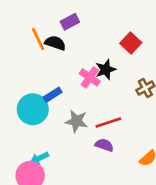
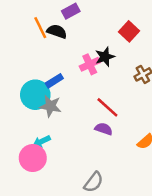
pink cross: (90, 77) -> (90, 64), turned 30
gray star: (76, 121) -> (50, 106), moved
red line: (108, 122) -> (107, 107), turned 60

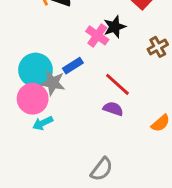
pink cross: (90, 64) -> (97, 35), turned -30
blue rectangle: (54, 81) -> (73, 66), moved
pink circle: (33, 158) -> (33, 99), moved

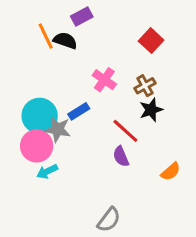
black star: (115, 27) -> (151, 110), moved
brown cross: (158, 47) -> (145, 86), moved
purple semicircle: (113, 109) -> (121, 156), turned -132

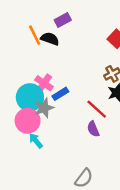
pink cross: (104, 80) -> (44, 83), moved
gray star: (58, 129) -> (44, 108), turned -30
cyan arrow: (47, 172) -> (36, 141), turned 77

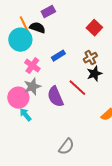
blue rectangle: (60, 94) -> (58, 56), moved
cyan circle: (30, 97) -> (20, 40), moved
purple semicircle: (93, 129) -> (55, 97), moved, size x1.5

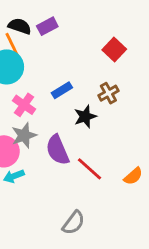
black semicircle: (37, 28) -> (20, 26), moved
black star: (94, 74) -> (85, 116), moved
red line: (77, 88) -> (90, 169), moved
cyan arrow: (25, 115) -> (14, 176), turned -72

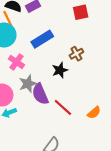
red square: (114, 49) -> (81, 12), moved, turned 35
blue rectangle: (62, 90) -> (42, 39), moved, size x1.5
gray star: (24, 135) -> (28, 84), moved

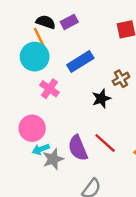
gray star: (28, 84) -> (53, 159), moved
purple semicircle: (40, 94) -> (78, 148), moved

